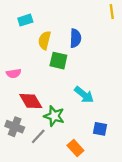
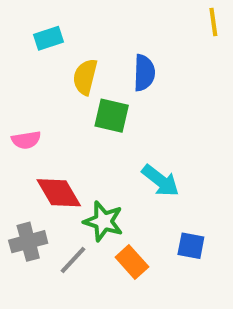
gray cross: (15, 127) -> (28, 242), turned -36
orange rectangle: (75, 148) -> (132, 262), moved

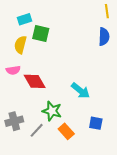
blue semicircle: (144, 73) -> (104, 37), moved
yellow semicircle: (85, 77) -> (20, 45), moved
green square: (112, 116) -> (41, 34), moved
red diamond: (59, 193) -> (35, 81), moved

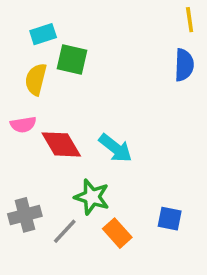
cyan arrow: (80, 91) -> (115, 148), moved

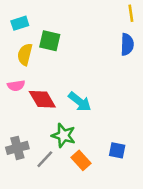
cyan rectangle: (43, 34) -> (20, 23), moved

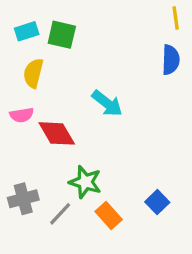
green square: (50, 41) -> (62, 35), moved
cyan arrow: (80, 102) -> (107, 103), moved
blue square: (117, 150) -> (157, 202), turned 35

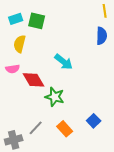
green star: (85, 182) -> (55, 97), moved
gray cross: (23, 199) -> (14, 140), moved

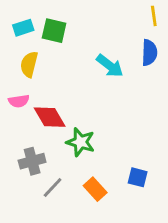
cyan arrow: (64, 62) -> (110, 66), moved
blue square: (94, 121) -> (138, 177), turned -32
gray cross: (14, 140) -> (32, 161), moved

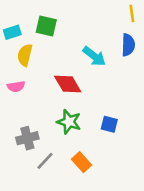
cyan rectangle: (23, 28) -> (12, 32), moved
red diamond: (50, 117) -> (68, 84), moved
blue square: (138, 177) -> (109, 124), moved

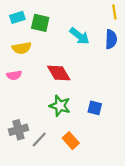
cyan rectangle: (12, 32) -> (17, 17), moved
yellow semicircle: (25, 55) -> (22, 48), turned -114
cyan arrow: (94, 56) -> (79, 36), moved
gray cross: (27, 138) -> (18, 130), moved

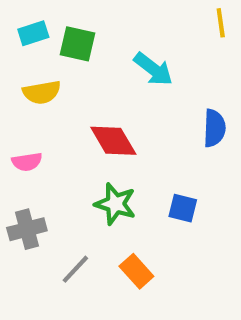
blue semicircle: (111, 39) -> (214, 128), moved
pink semicircle: (14, 75) -> (27, 162), moved
gray cross: (18, 130) -> (27, 229), moved

